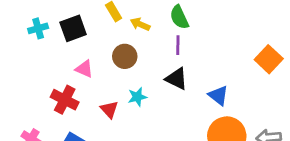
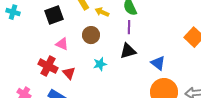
cyan cross: (38, 28) -> (13, 12), moved, turned 32
black triangle: (176, 79) -> (128, 51), turned -42
red triangle: (109, 109) -> (69, 73), moved

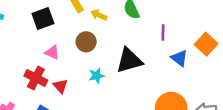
purple line: (129, 27) -> (163, 32), moved
black triangle: (128, 51) -> (129, 60), size x1.4
blue triangle: (158, 63) -> (179, 58), moved

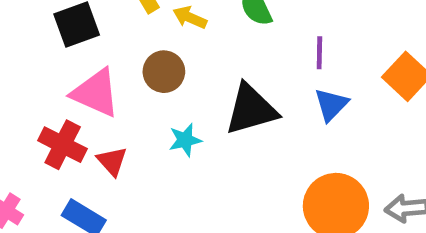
pink triangle: (52, 52) -> (96, 93), size x1.6
blue triangle: (179, 58) -> (331, 105), moved, turned 36

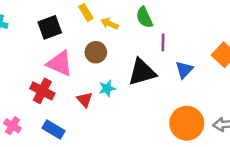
purple line: (319, 53) -> (163, 42), moved
red triangle: (112, 161) -> (85, 100), moved

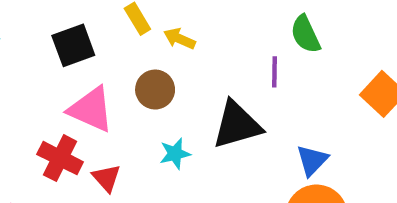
green semicircle: (144, 17) -> (305, 34), moved
blue triangle: (184, 70) -> (312, 160), moved
red triangle: (85, 100) -> (106, 178), moved

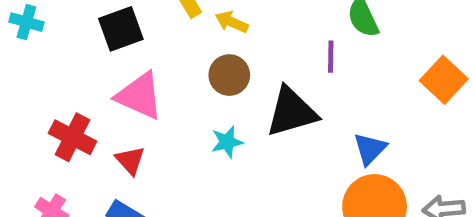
brown circle: (155, 90) -> (229, 75), moved
red cross: (60, 158) -> (73, 137), moved
red triangle: (106, 178) -> (130, 160), moved

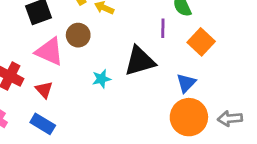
brown circle: (229, 75) -> (78, 35), moved
orange square: (444, 80) -> (201, 42), moved

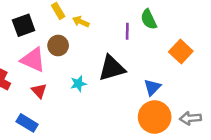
purple line: (163, 28) -> (127, 31), moved
orange square: (201, 42) -> (181, 51), moved
red triangle: (44, 90) -> (39, 91), moved

